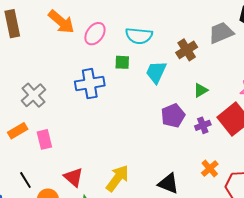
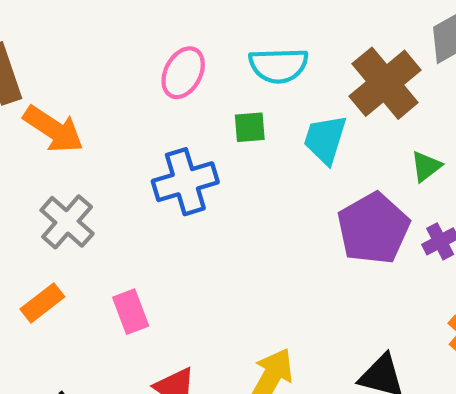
orange arrow: (61, 22) -> (53, 129), moved
brown cross: (187, 50) -> (385, 83), size x1.5
purple pentagon: (173, 116) -> (373, 228), size x1.4
pink rectangle: (44, 139) -> (131, 312), moved

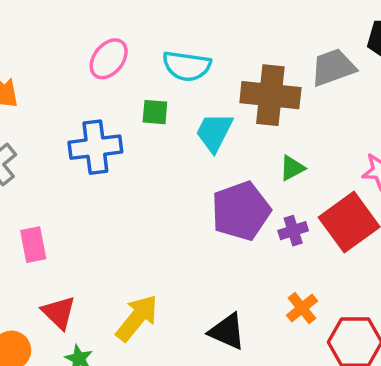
brown cross: (385, 83) -> (270, 95), turned 36

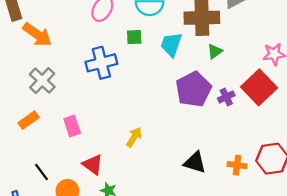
green triangle: (292, 168) -> (215, 51), moved
orange cross: (302, 308) -> (237, 165), moved, turned -36
yellow arrow: (137, 318) -> (134, 137), moved, size x0.7

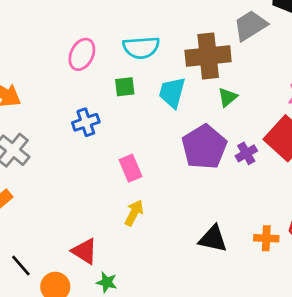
blue cross: (101, 63) -> (86, 122), size x0.7
pink rectangle: (72, 126) -> (131, 168), moved

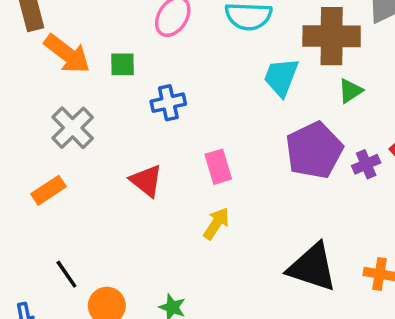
green square: (125, 87) -> (122, 64), moved
black triangle: (213, 239) -> (312, 267), size x1.4
red triangle: (85, 251) -> (146, 181), moved

